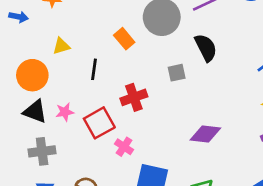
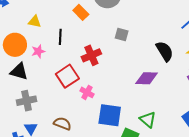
yellow triangle: (61, 46) -> (35, 22), turned 32
black semicircle: (206, 48) -> (165, 51), moved
gray square: (177, 73) -> (122, 35), turned 32
pink star: (65, 112) -> (38, 51), moved

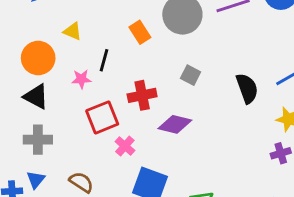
pink star: (38, 51) -> (81, 79), moved
black semicircle: (165, 51) -> (247, 88), moved
purple diamond: (147, 78) -> (175, 124), moved

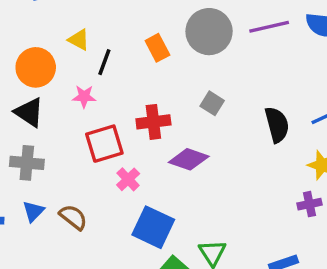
black line: (104, 60) -> (104, 62), moved
blue triangle: (36, 180) -> (33, 211), moved

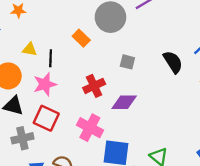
pink star: (84, 97) -> (45, 84), size x1.5
red square: (104, 144) -> (46, 118), moved, turned -30
pink cross: (128, 179) -> (90, 128), size x1.6

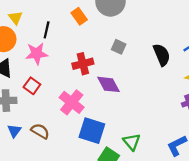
yellow triangle: (30, 49) -> (15, 18), moved, turned 32
purple diamond: (124, 102) -> (109, 84), turned 50
red square: (46, 118) -> (32, 86), size x0.7

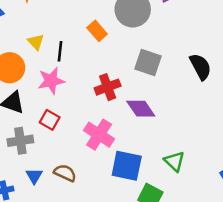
yellow triangle: (15, 18) -> (36, 42), moved
gray square: (119, 47) -> (148, 62), size x1.5
green triangle: (132, 142) -> (174, 161), moved

